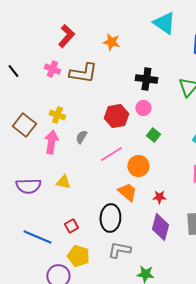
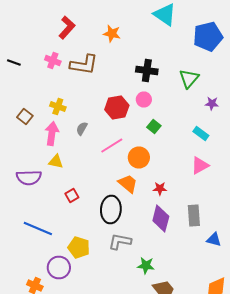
black line: (13, 71) -> (14, 62), turned -32
brown square: (24, 125) -> (25, 116), size x0.7
yellow triangle: (63, 182) -> (56, 162), moved
red square: (71, 226) -> (72, 196), moved

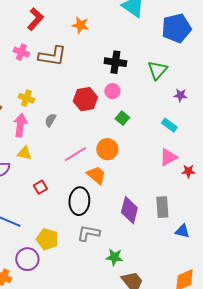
pink line: (112, 146) -> (75, 154), moved
red star: (160, 188) -> (188, 171), moved

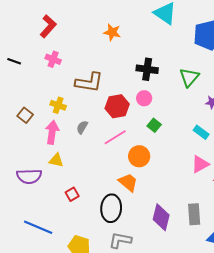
red L-shape: (35, 19) -> (48, 26), moved
brown L-shape: (52, 56) -> (89, 82), moved
pink line: (75, 154) -> (115, 137), moved

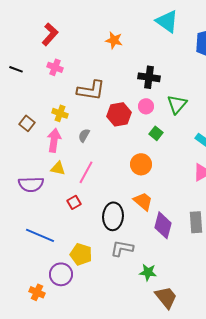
green triangle: (189, 77) -> (177, 104), moved
pink line: (115, 137) -> (86, 172), moved, turned -30
orange trapezoid: (128, 182) -> (143, 201), moved

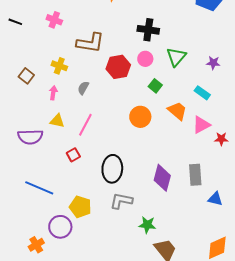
pink arrow: (54, 140) -> (53, 93), size x0.6
orange trapezoid: (143, 201) -> (177, 111), moved
orange cross: (37, 292) -> (36, 245), turned 35

